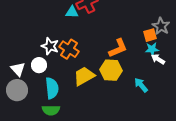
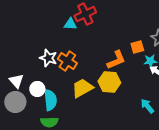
orange square: (150, 35) -> (137, 47), moved
white circle: (39, 65) -> (37, 89), moved
cyan arrow: (141, 85) -> (147, 106), moved

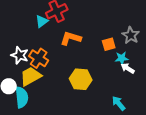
cyan triangle: (70, 24) -> (42, 21), turned -40
orange L-shape: (116, 60) -> (71, 38), moved, turned -140
yellow trapezoid: (82, 88) -> (31, 76), moved

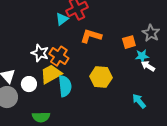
cyan semicircle: (22, 97) -> (65, 86), moved

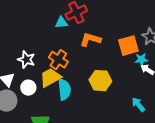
cyan triangle: (62, 19) -> (61, 23), turned 32
orange square: (129, 42) -> (128, 46), size x1.5
white star: (40, 53) -> (26, 60), moved

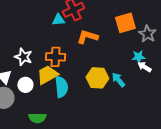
orange square: (128, 46) -> (125, 23), moved
orange cross: (58, 60) -> (55, 57), turned -30
cyan arrow: (138, 105) -> (118, 80), moved

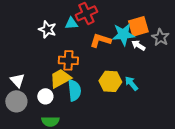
white star: (23, 57) -> (47, 29), moved
cyan star: (138, 57) -> (123, 34), moved, size x1.6
white arrow: (144, 67) -> (138, 45), moved
white circle: (25, 85) -> (45, 96), moved

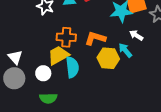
orange L-shape: (100, 40) -> (95, 38), moved
white arrow: (138, 45) -> (136, 35), moved
cyan arrow: (131, 83) -> (125, 50), moved

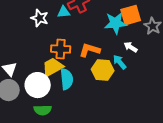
white circle: (43, 73) -> (38, 85), size x1.6

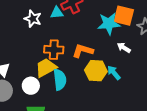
orange square: (131, 15) -> (124, 16), turned 30
cyan arrow: (120, 62) -> (114, 73), moved
white circle: (38, 85) -> (31, 86), size x0.7

